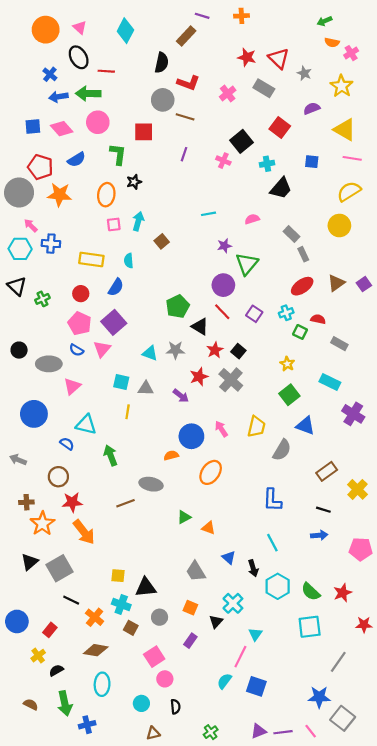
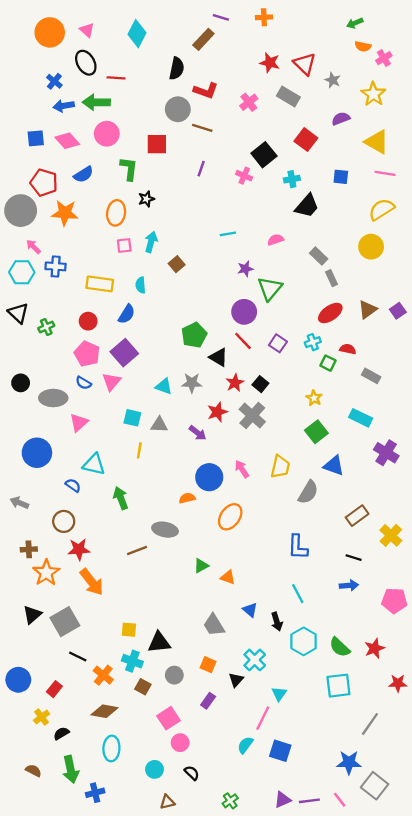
black semicircle: (175, 707) -> (192, 773), turned -40

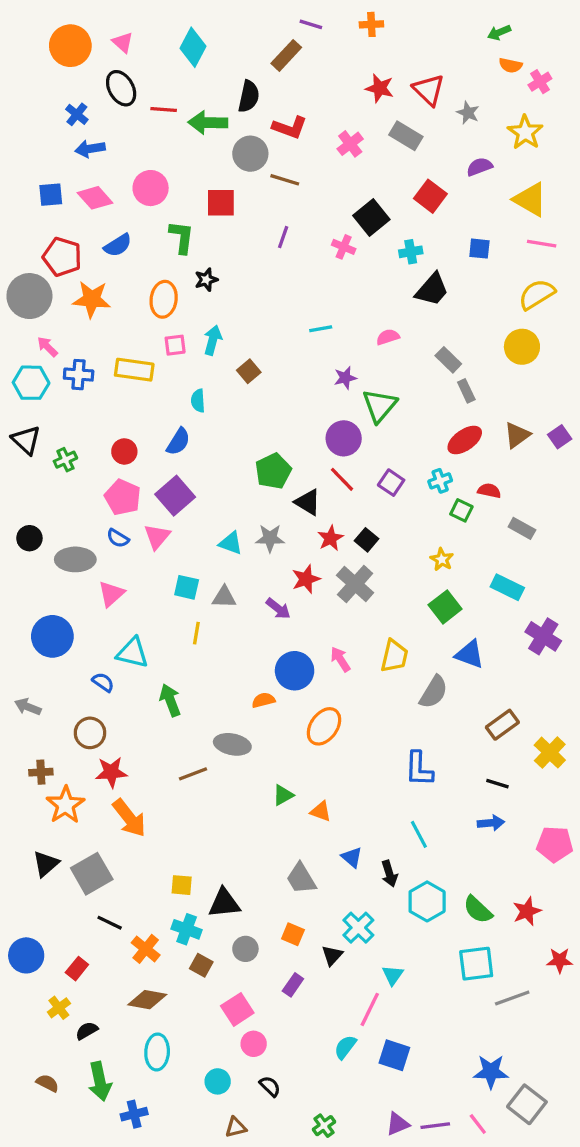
green arrow: (96, 102) -> (208, 123), moved
yellow rectangle: (100, 284) -> (134, 370), moved
gray line: (370, 724) -> (512, 998), moved, turned 35

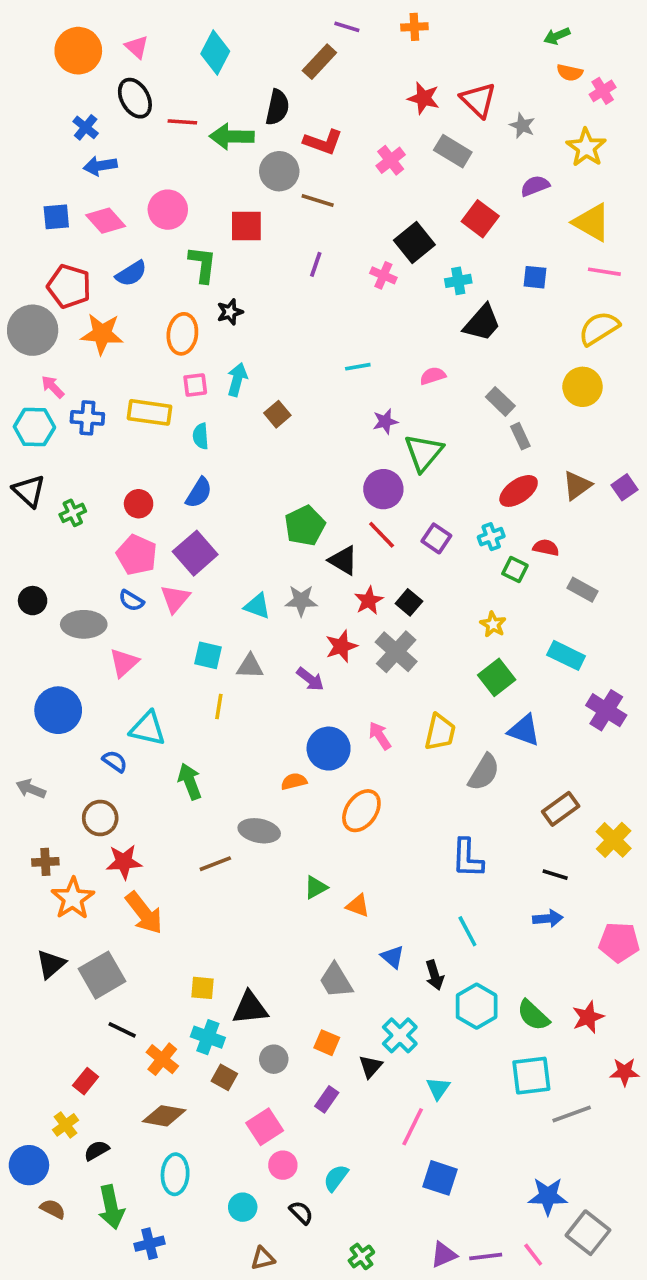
cyan semicircle: (198, 401) -> (201, 436), moved
blue circle: (26, 955) -> (29, 1165), moved
cyan semicircle: (345, 1047) -> (336, 1178), moved

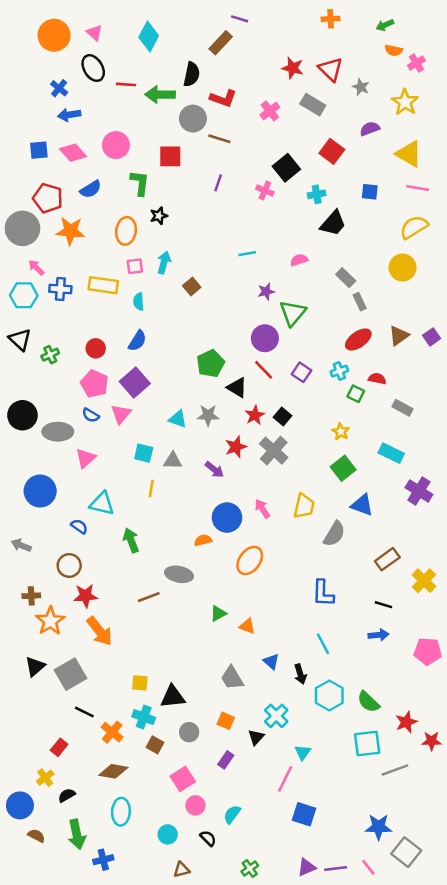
orange cross: (414, 27) -> (331, 19), moved
black circle: (33, 601) -> (22, 415), size x1.5
red star: (588, 1017) -> (406, 722), moved

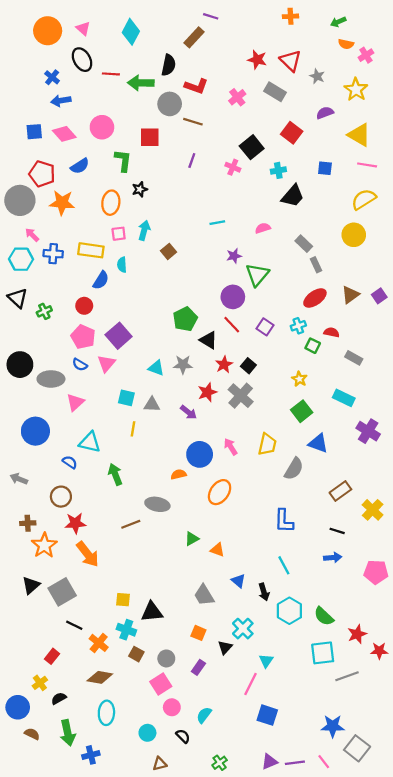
blue semicircle: (137, 341) -> (101, 280), moved
gray circle: (189, 732) -> (166, 658), moved

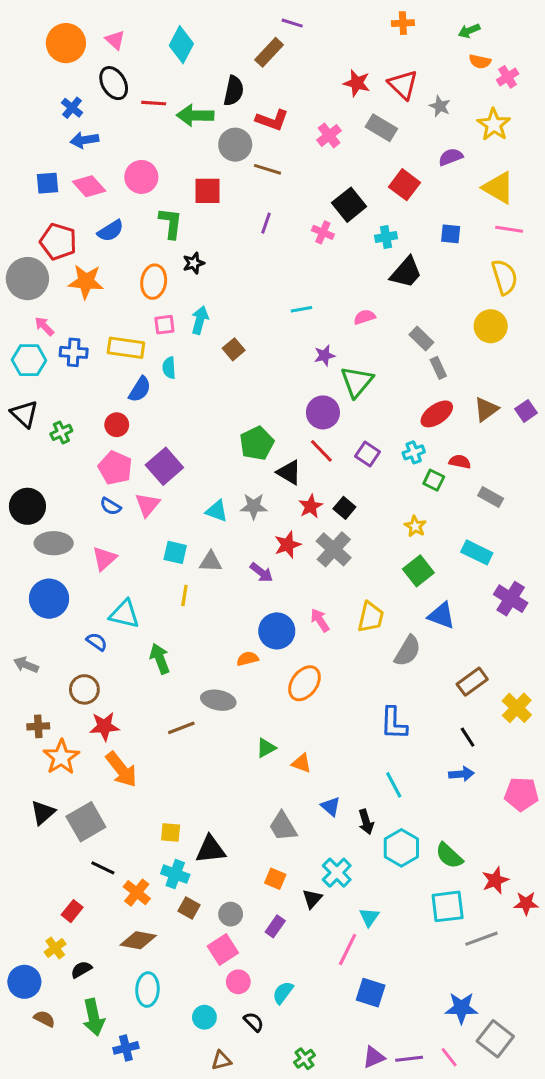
yellow semicircle: (364, 199) -> (505, 277), turned 105
gray ellipse: (51, 379) -> (54, 543), moved
black line: (337, 531) -> (468, 737), turned 40

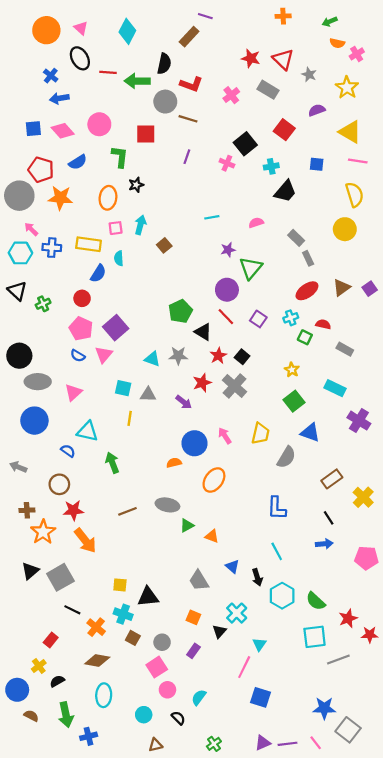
gray ellipse: (218, 700) -> (167, 505), moved

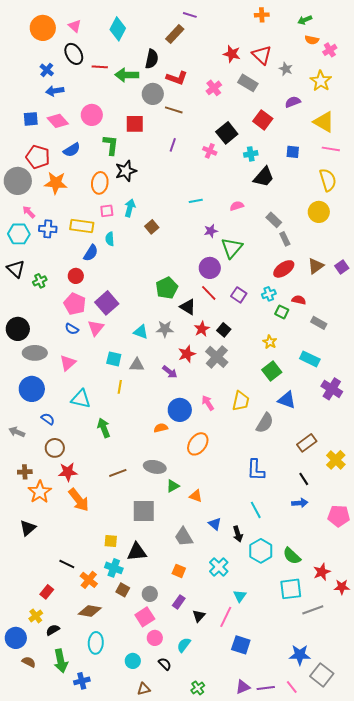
black star: (136, 185) -> (126, 171), size x1.5
blue semicircle: (68, 451) -> (48, 419), moved
gray square: (60, 577) -> (144, 511), moved, turned 30
black triangle: (219, 631) -> (199, 616), moved

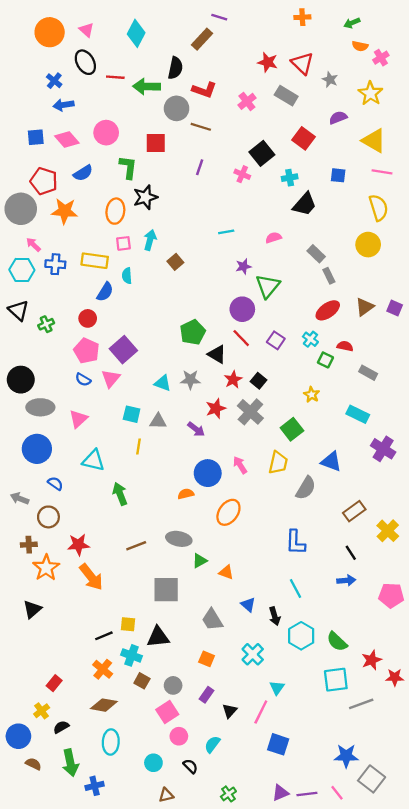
purple square: (342, 267) -> (395, 308), turned -32
cyan cross: (269, 294) -> (310, 339), turned -32
green square: (272, 371) -> (292, 429), moved
brown circle: (55, 448) -> (48, 517), moved
black line: (67, 564) -> (104, 636), moved, turned -49

